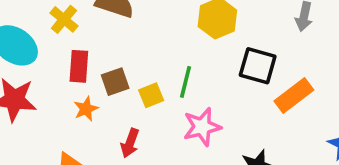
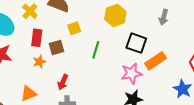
yellow square: (151, 95) -> (74, 28), moved
pink star: (202, 127) -> (131, 73), moved

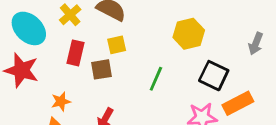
yellow square: (74, 28) -> (117, 45), moved
orange star: (39, 62) -> (61, 101), moved

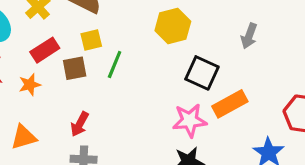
red rectangle: (76, 53) -> (45, 50), turned 45
green line: (156, 79) -> (115, 64), moved
orange star: (61, 101) -> (30, 85), moved

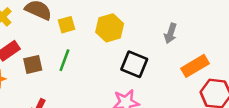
yellow square: (91, 40) -> (66, 25), moved
orange rectangle: (230, 104) -> (195, 66), moved

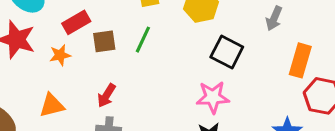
orange rectangle: (195, 66) -> (300, 60), turned -48

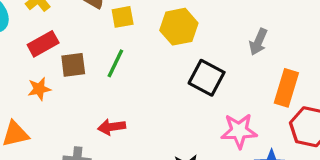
orange star: (60, 55) -> (39, 89), moved
red arrow: (106, 96) -> (112, 127), moved, turned 50
pink star: (213, 97) -> (239, 131), moved

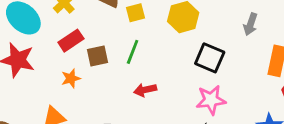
red arrow: (112, 127) -> (145, 90), moved
pink star: (239, 131) -> (211, 100), moved

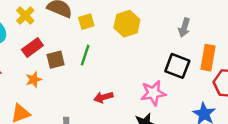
black square: (210, 58) -> (177, 66), moved
red arrow: (145, 90) -> (103, 97), moved

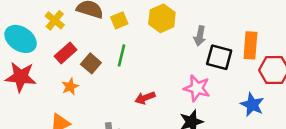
gray arrow: (184, 28) -> (200, 36), moved
brown square: (56, 60) -> (91, 63), turned -30
pink star: (153, 93) -> (197, 88), turned 30

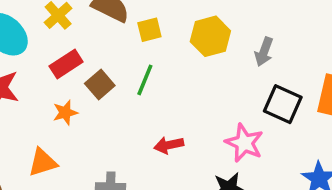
gray arrow: (200, 36) -> (264, 52), moved

